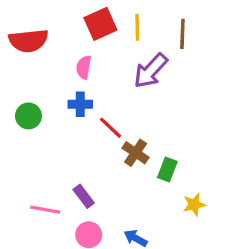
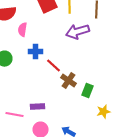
pink semicircle: (84, 67) -> (22, 30), moved
purple arrow: (151, 71) -> (78, 32), turned 30
purple rectangle: (84, 196) -> (38, 107), turned -56

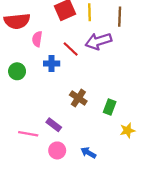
red line: (54, 66) -> (71, 49), moved
brown cross: (68, 81) -> (78, 98), moved
purple rectangle: (38, 107) -> (54, 125), turned 40

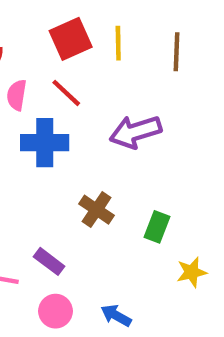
purple arrow: (98, 41) -> (135, 132), moved
red line: (71, 49) -> (66, 93), moved
blue cross: (52, 63) -> (45, 143), size x1.5

